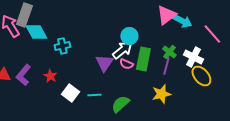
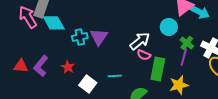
cyan circle: (129, 36) -> (169, 27), moved
green rectangle: (143, 59) -> (158, 69), moved
purple triangle: (104, 63) -> (99, 37), moved
cyan line: (94, 95) -> (115, 76), moved

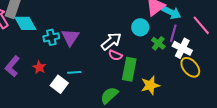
purple line: (184, 57) -> (173, 33), moved
cyan line: (115, 76) -> (74, 72), moved

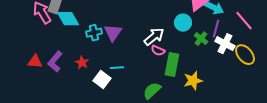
yellow ellipse: (190, 67) -> (245, 55), moved

